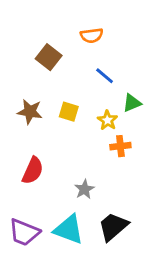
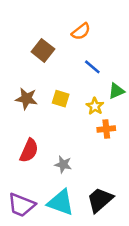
orange semicircle: (92, 35) -> (81, 31), turned -30
gray star: (84, 189) -> (63, 164), moved, turned -30

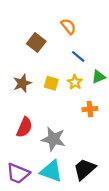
orange semicircle: (81, 31) -> (68, 26), turned -91
brown star: (26, 99) -> (22, 83), turned -30
yellow star: (95, 106) -> (75, 82), moved
gray star: (63, 164) -> (53, 139), size x1.6

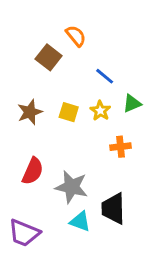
orange semicircle: (68, 26) -> (76, 36), moved
black trapezoid: (85, 169) -> (113, 209), moved, turned -50
cyan triangle: (51, 171) -> (80, 221), moved, size x0.7

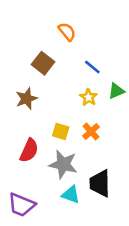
brown square: (49, 57) -> (43, 63), moved
yellow square: (69, 112) -> (61, 131), moved
orange cross: (120, 147) -> (91, 131), moved, turned -36

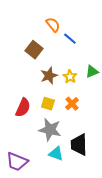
blue line: (92, 67) -> (70, 39), moved
brown star: (27, 99) -> (49, 76), moved
red semicircle: (29, 150) -> (23, 108), moved

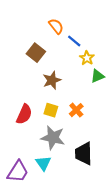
yellow star: (70, 77) -> (87, 58), moved
cyan triangle: (56, 154) -> (43, 163), moved, turned 35
purple trapezoid: (17, 162) -> (18, 172), turned -80

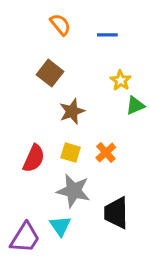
orange semicircle: (56, 26) -> (60, 25), moved
blue line: (74, 41) -> (107, 35), moved, turned -40

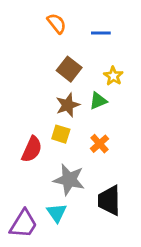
brown square: (50, 73) -> (69, 69), moved
green triangle: (135, 105) -> (98, 101), moved
yellow square: (71, 152) -> (61, 134), moved

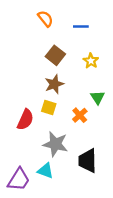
green triangle: (98, 101) -> (98, 97), moved, turned -40
cyan triangle: (57, 213) -> (45, 171), turned -35

